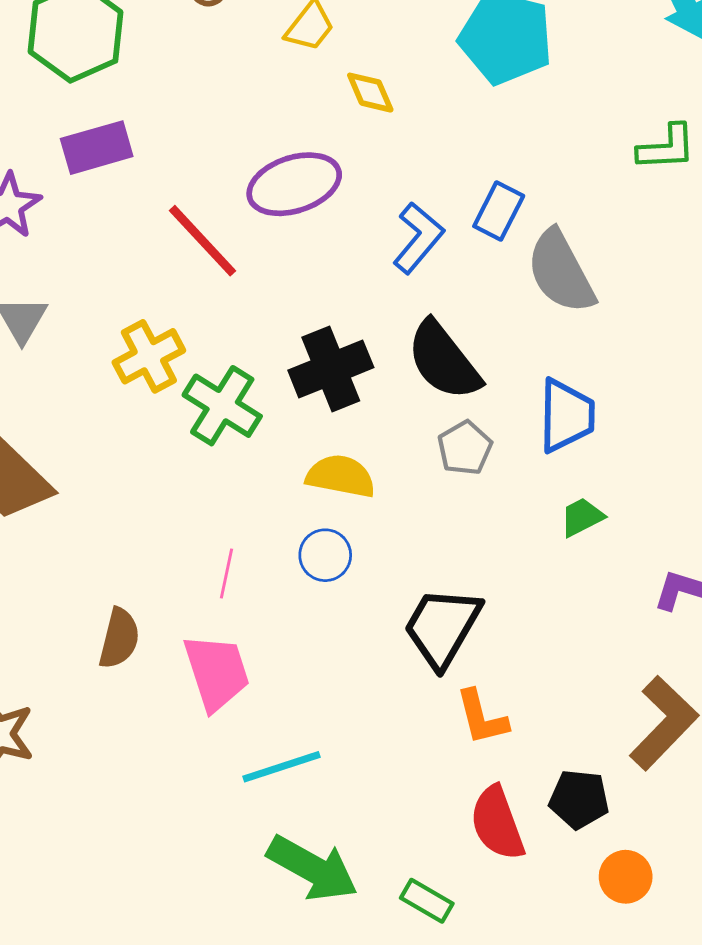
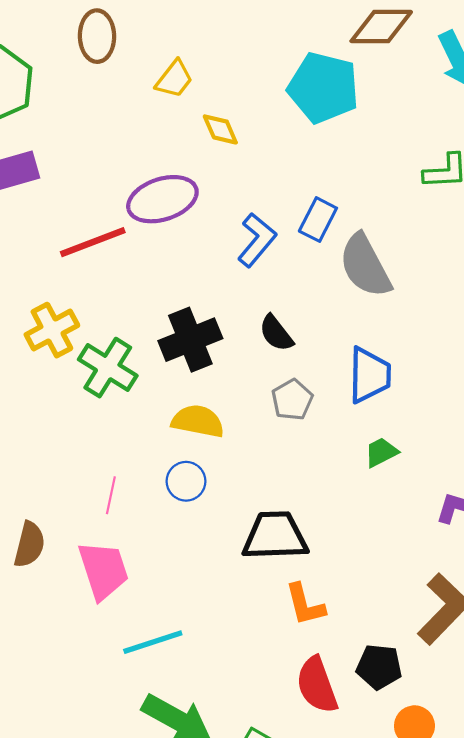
red line: (202, 241) -> (93, 242), turned -68
black semicircle: (444, 361) -> (276, 333), size x0.6
black trapezoid: (442, 627) -> (275, 536), turned 58

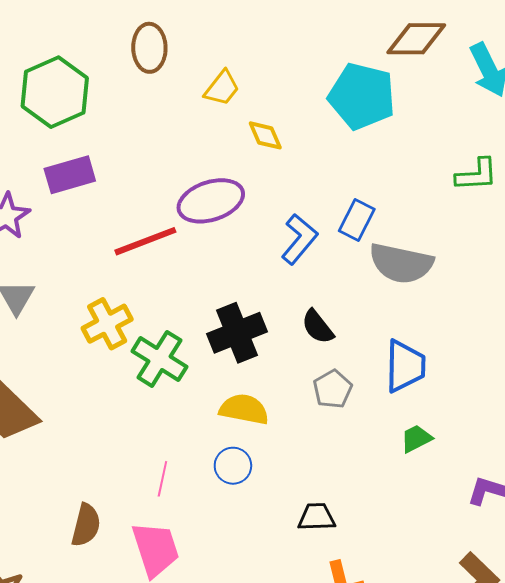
gray semicircle: (365, 266) -> (401, 263), turned -50
black trapezoid: (275, 536) -> (317, 517), size x0.6

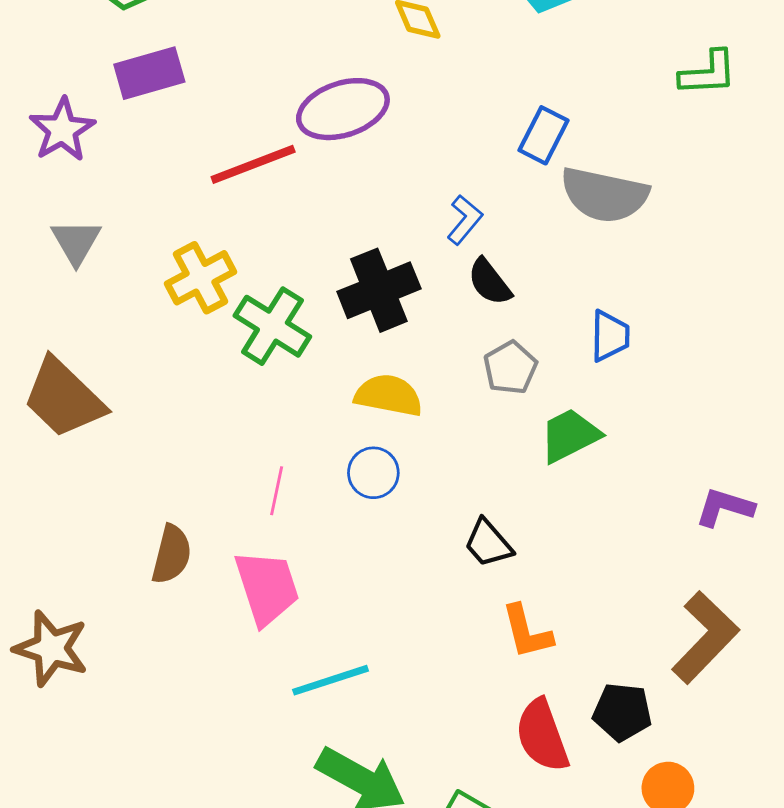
blue L-shape: (299, 239) -> (465, 220), moved, size x0.7
blue trapezoid: (405, 366) -> (610, 336), size x0.7
green trapezoid: (416, 438) -> (570, 435), moved, size x1.4
black trapezoid: (317, 517) -> (488, 543), turned -129

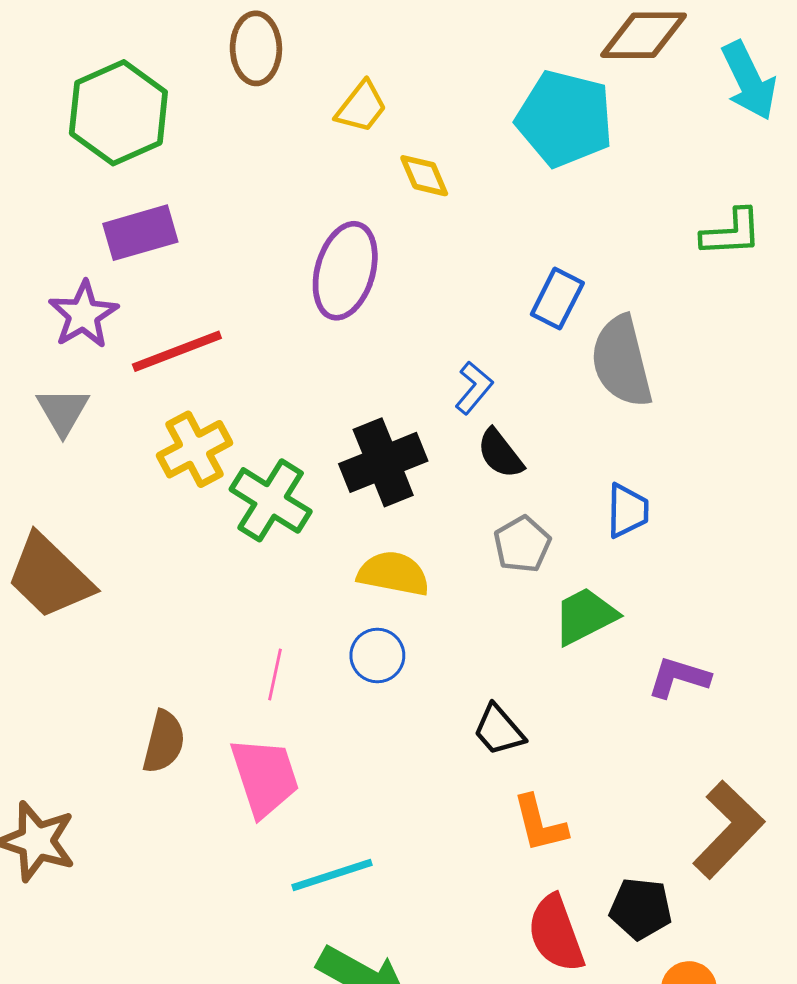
purple ellipse: (343, 109) -> (345, 271), turned -56
purple star: (62, 130) -> (83, 315), moved
red line: (253, 164) -> (177, 351), moved
gray semicircle: (604, 195) -> (622, 361), turned 64
purple L-shape: (725, 507) -> (679, 677), moved

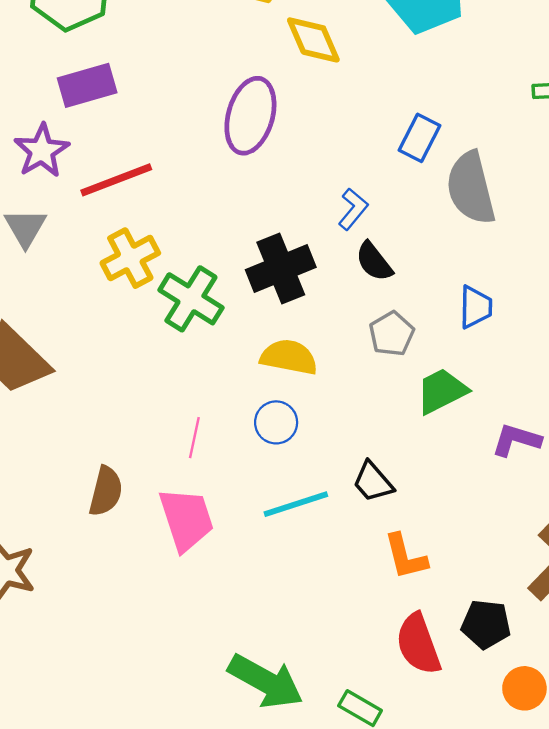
yellow diamond: (424, 176) -> (313, 40), size x1.4
cyan line: (332, 875) -> (296, 504), moved

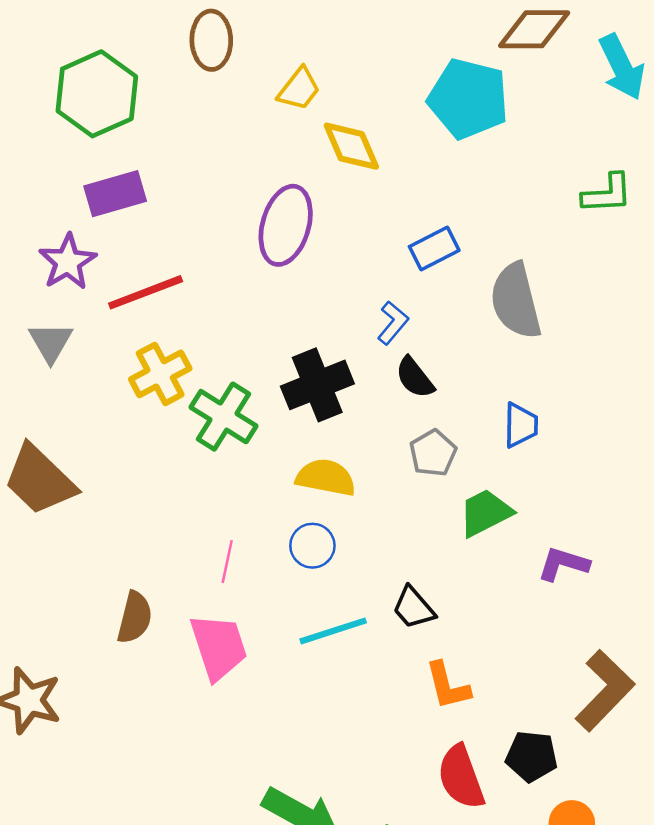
blue rectangle: (420, 138) -> (434, 248), moved, turned 36

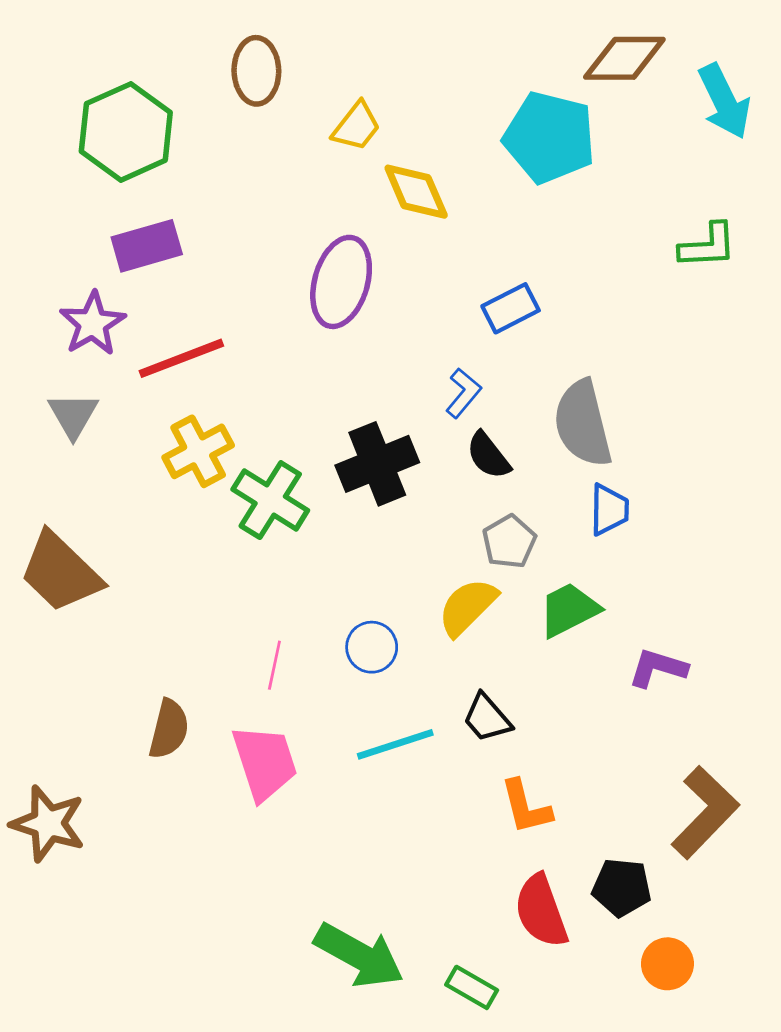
gray semicircle: (516, 301) -> (583, 424), moved
yellow semicircle: (326, 477) -> (467, 607), moved, turned -56

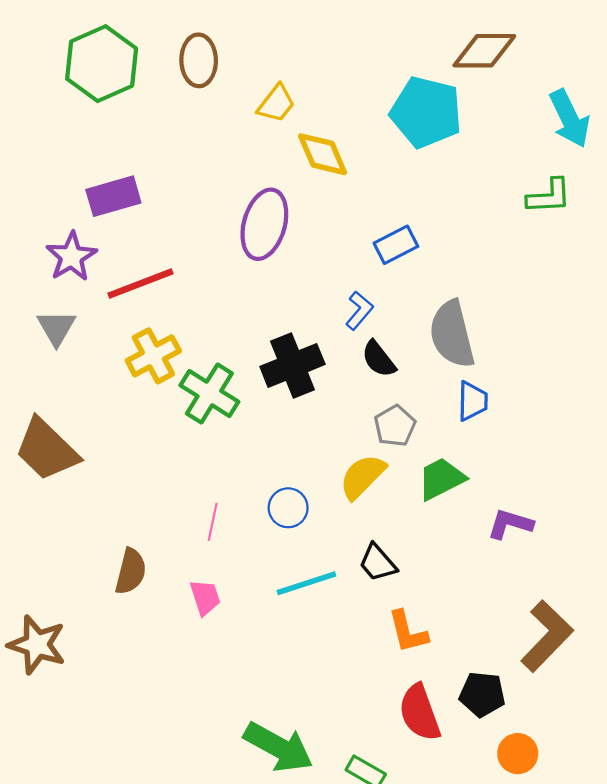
cyan arrow: (724, 101) -> (569, 119), moved
green hexagon: (126, 132) -> (102, 64), moved
pink trapezoid: (265, 762) -> (205, 597), size x0.6

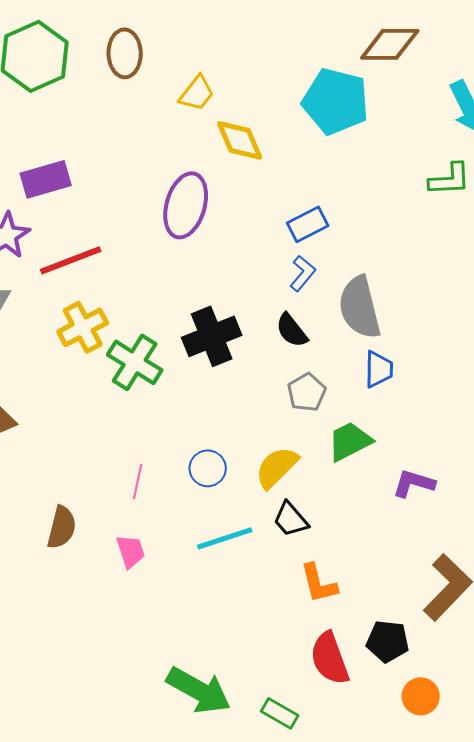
blue L-shape: (359, 310) -> (303, 273), moved
yellow semicircle: (362, 477) -> (277, 467), moved

